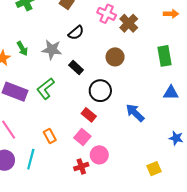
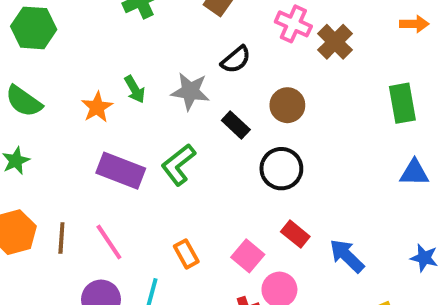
brown circle: (115, 57) -> (287, 105), moved
blue arrow: (135, 113) -> (347, 256), moved
red rectangle: (89, 115) -> (295, 234), moved

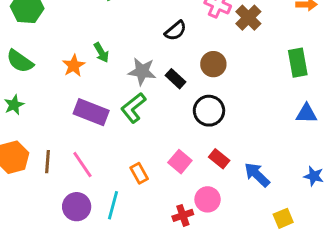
gray star: (190, 91) -> (142, 71), moved
pink square: (248, 256) -> (180, 162), moved

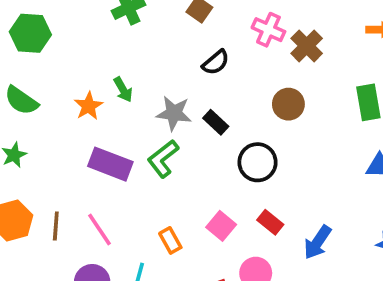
brown circle: (213, 64) -> (288, 104), moved
blue arrow: (257, 175) -> (317, 242), turned -100

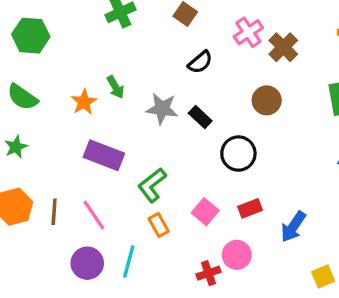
pink cross: (268, 30) -> (248, 32), turned 32
green L-shape: (163, 159) -> (152, 185), moved
red rectangle: (270, 222) -> (250, 208), turned -60

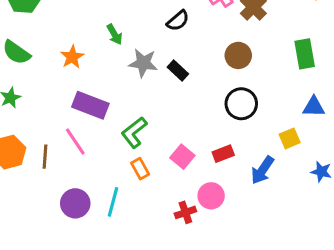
green arrow: (115, 87) -> (114, 34), moved
black circle: (238, 154) -> (241, 104), moved
pink line: (94, 215) -> (75, 141), moved
yellow square: (323, 276) -> (290, 138), moved

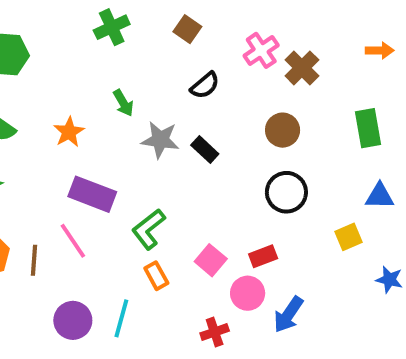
blue arrow: (262, 170) -> (288, 315), moved
pink circle: (211, 196) -> (248, 293), moved

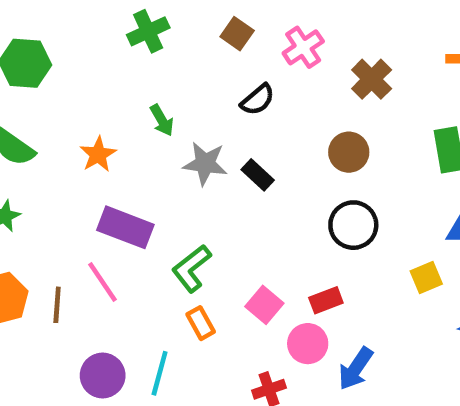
pink cross: (261, 50) -> (303, 47), moved

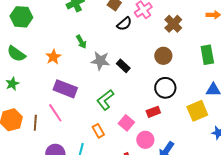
black semicircle: (258, 100) -> (124, 24), moved
green L-shape: (191, 268) -> (105, 100), moved
yellow square: (426, 277) -> (197, 111), size x1.5
red rectangle: (326, 300) -> (153, 112), moved

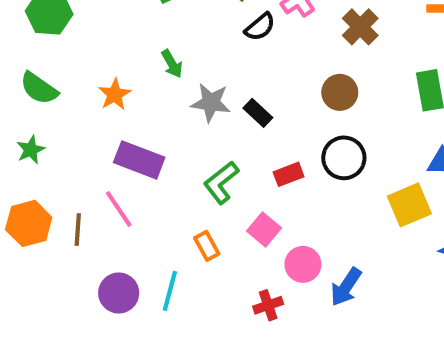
red rectangle: (153, 112) -> (289, 174), moved

